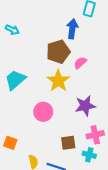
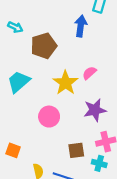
brown pentagon: (58, 52) -> (44, 46), moved
pink semicircle: (80, 63) -> (89, 73), moved

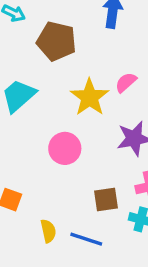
brown pentagon: (44, 46) -> (57, 41), turned 30

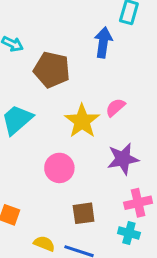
brown square: (106, 200) -> (84, 213), moved
yellow semicircle: (48, 231) -> (44, 244), turned -55

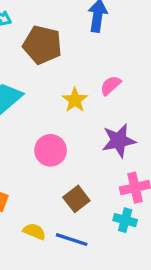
yellow star: (82, 121) -> (75, 100), size x0.7
brown square: (84, 213) -> (76, 199), turned -30

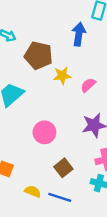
yellow star: (75, 100) -> (62, 76), moved, turned 30

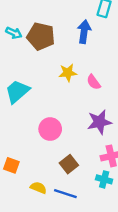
brown pentagon: (39, 56) -> (41, 36), moved
pink semicircle: (88, 85) -> (94, 82), turned -84

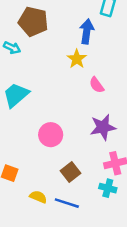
cyan arrow: (14, 33) -> (12, 48), moved
brown pentagon: (41, 36) -> (33, 22), moved
yellow star: (68, 73) -> (77, 59), moved, turned -30

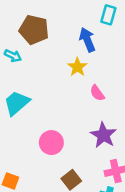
blue arrow: (87, 31) -> (87, 40), turned -30
purple star: (103, 127) -> (103, 135), turned -30

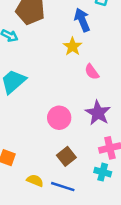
pink circle: (51, 143) -> (59, 118), moved

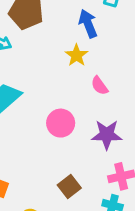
purple star: (98, 113) -> (107, 135), turned -30
pink circle: (59, 118) -> (61, 123), moved

